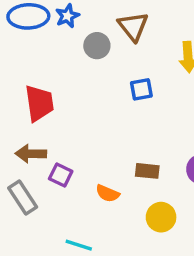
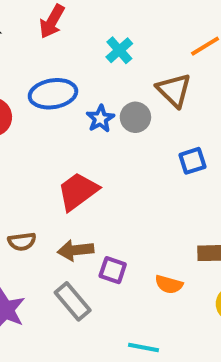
blue star: (67, 16) -> (100, 119), moved
red trapezoid: (39, 103) -> (78, 191), turned -111

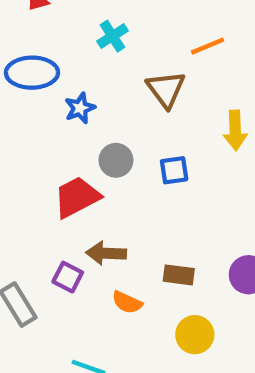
gray circle: (135, 117) -> (116, 160), moved
red trapezoid: (78, 191) -> (77, 197), moved
brown arrow: (76, 250) -> (106, 253), moved

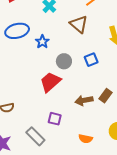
brown arrow: (106, 253) -> (84, 100), moved
brown rectangle: (179, 275) -> (105, 96), moved, turned -48
orange semicircle: (127, 302) -> (86, 139), moved

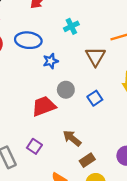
blue square: (91, 60) -> (95, 98), turned -32
brown rectangle: (105, 96) -> (87, 160), moved
brown arrow: (84, 100) -> (72, 138), turned 30

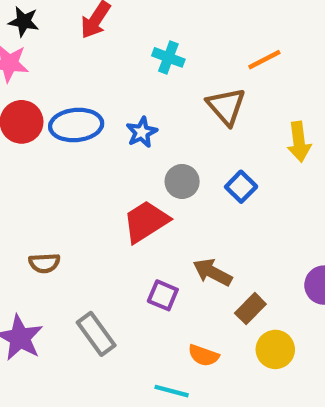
cyan cross: (71, 26) -> (168, 57), turned -32
blue ellipse: (28, 40) -> (76, 125), moved
purple square: (34, 146) -> (163, 295), moved

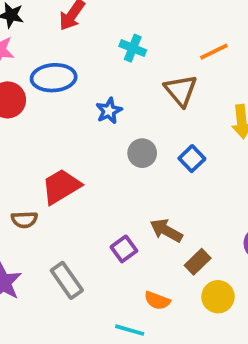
blue ellipse: (76, 125) -> (54, 78), moved
red trapezoid: (146, 222) -> (61, 186), moved
purple square: (163, 295) -> (124, 249), turned 30

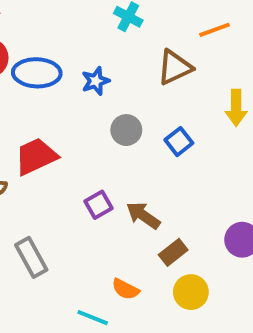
blue ellipse: (54, 78) -> (37, 73), moved
brown triangle: (181, 90) -> (175, 67), turned 39
purple square: (124, 249) -> (99, 205), moved

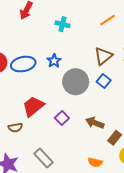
brown triangle: (175, 67) -> (103, 56), moved
gray circle: (126, 130) -> (76, 82), size x1.6
purple square: (99, 205) -> (62, 118), moved

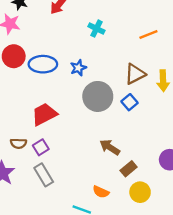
purple square: (62, 118) -> (41, 147), moved
brown semicircle: (15, 128) -> (18, 143), moved

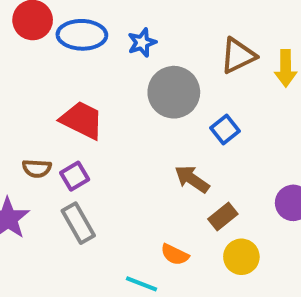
blue square: (130, 102) -> (225, 129), moved
red trapezoid: (44, 114) -> (82, 120), turned 52

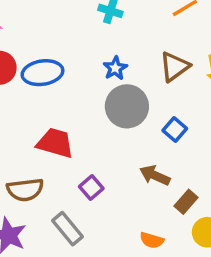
blue star: (142, 43) -> (115, 68), moved
brown semicircle: (37, 168) -> (25, 190), size x1.5
purple square: (75, 176) -> (91, 188), moved

